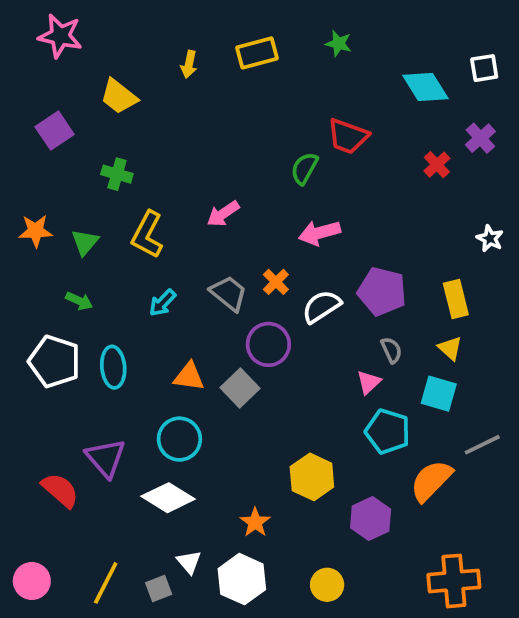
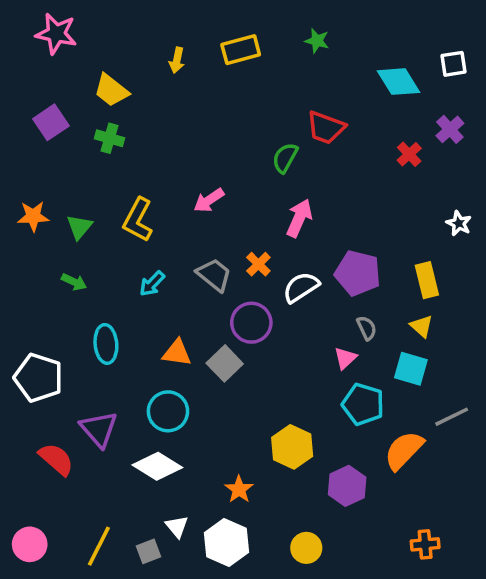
green cross: (117, 174) -> (109, 138), moved
pink arrow: (319, 233) -> (299, 218), turned 129
white pentagon: (55, 361) -> (39, 378), moved
orange cross: (454, 581) -> (425, 544), size x0.6

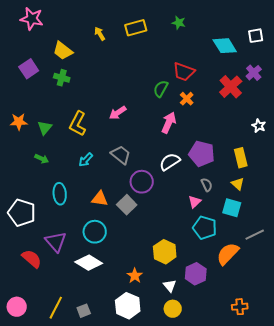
yellow arrow: (177, 60) -> (100, 34), turned 136
red cross: (409, 154) -> (231, 87), size x1.6
orange cross: (258, 264) -> (187, 99), moved
white triangle: (177, 527) -> (170, 286), moved

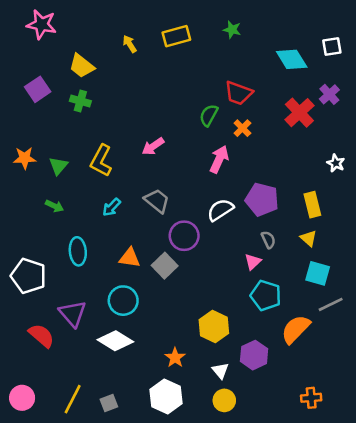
cyan square: (232, 208) -> (318, 273), moved

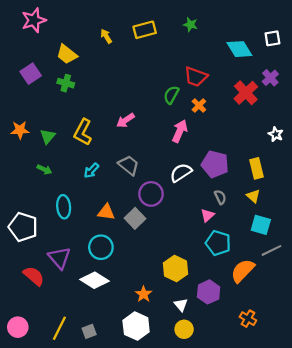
pink star: (41, 24) -> (34, 20), turned -30
orange cross: (311, 398) -> (248, 319), moved, turned 35

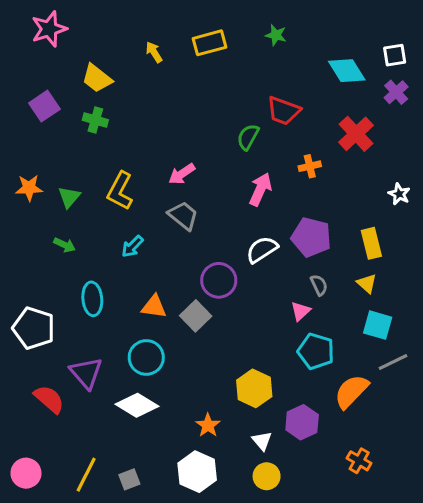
purple cross: (270, 78) -> (396, 92), moved
orange cross: (199, 105) -> (310, 166), moved, turned 32
gray trapezoid: (129, 165) -> (183, 216), moved

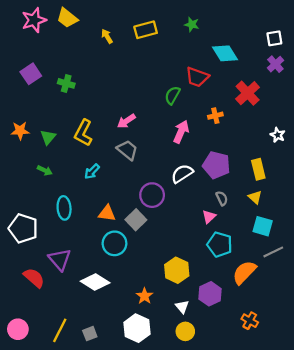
cyan diamond: (347, 71) -> (225, 53), moved
yellow trapezoid: (97, 78) -> (67, 18), moved
cyan circle: (146, 357) -> (114, 243), moved

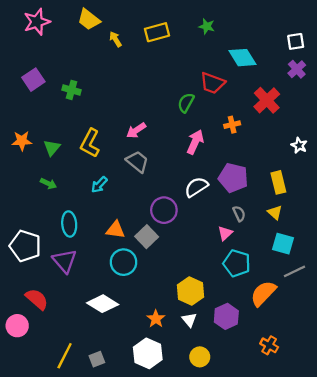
yellow trapezoid: (67, 18) -> (89, 19), moved
purple triangle: (60, 259) -> (65, 261), moved
white triangle: (182, 307) -> (189, 320), moved
pink circle: (18, 329) -> (17, 326), moved

